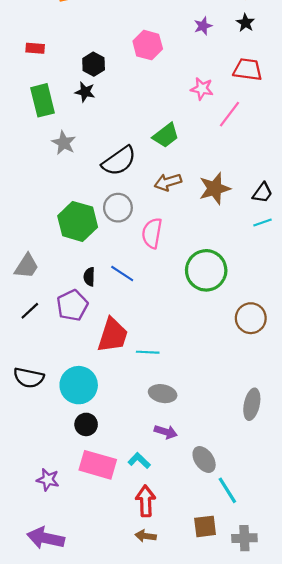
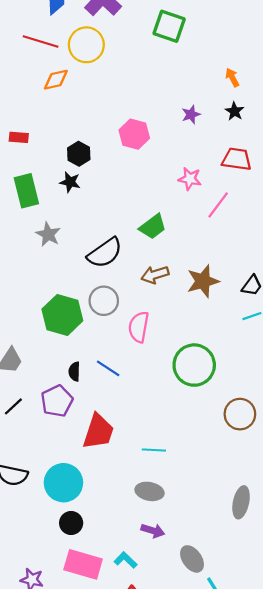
cyan line: (148, 352) -> (154, 450), moved

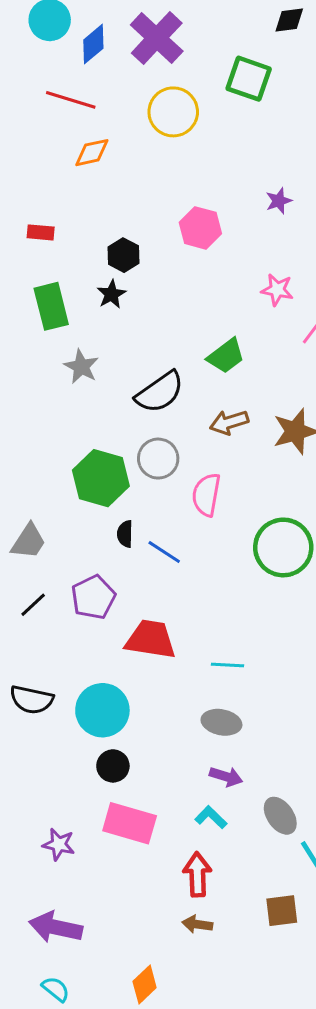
yellow circle: (86, 45) -> (173, 112), moved
black star: (70, 182) -> (111, 294), turned 30
black semicircle: (74, 372) -> (125, 534), moved
red trapezoid: (98, 432) -> (151, 639), turned -99
cyan L-shape: (126, 560) -> (211, 817), moved

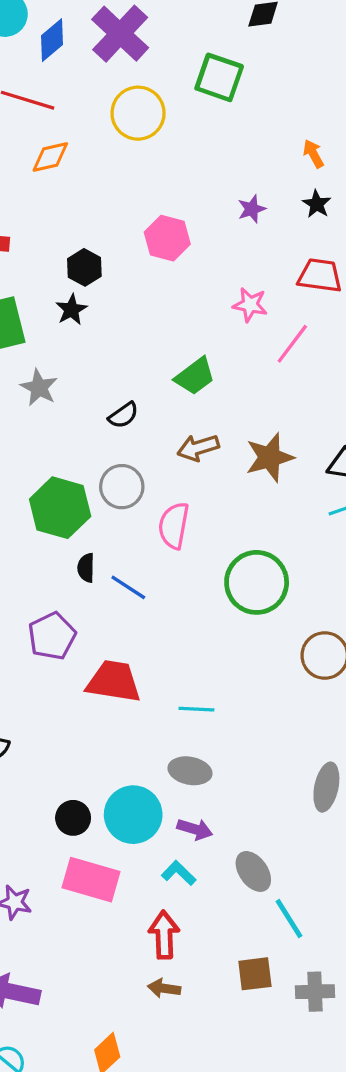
black semicircle: (160, 392) -> (123, 415), size x0.6
cyan circle: (102, 710) -> (133, 815), moved

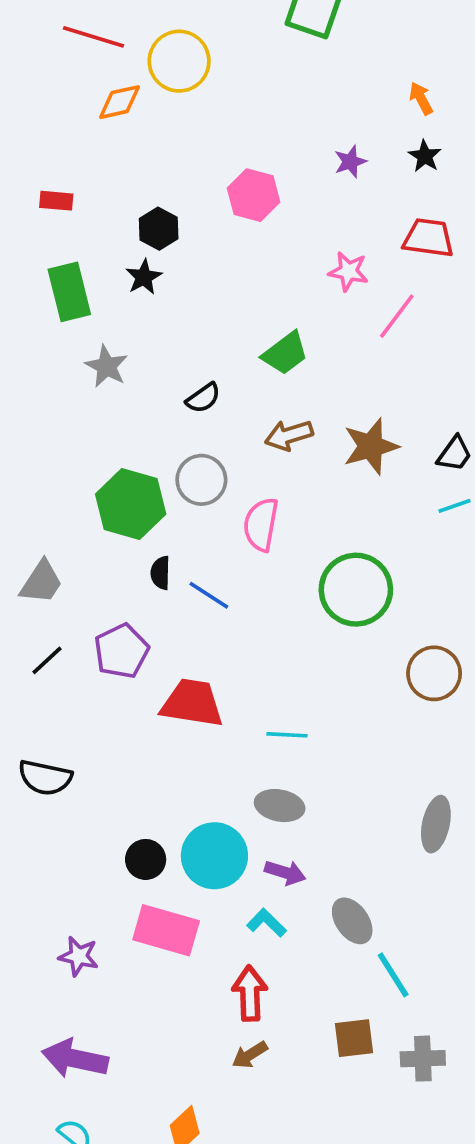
yellow circle: (138, 113) -> (179, 61), moved
brown arrow: (164, 988) -> (250, 1055), turned -40

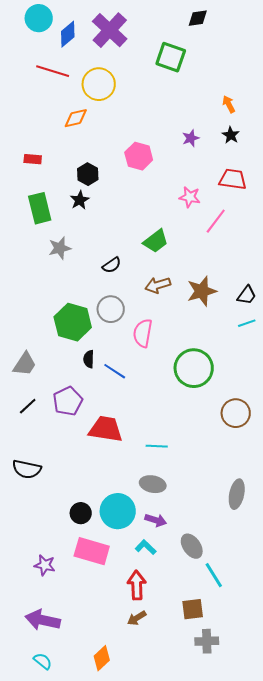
orange diamond: (120, 102) -> (76, 118), moved
gray star: (107, 366) -> (60, 248), turned 30
gray cross: (423, 1059) -> (207, 641), moved

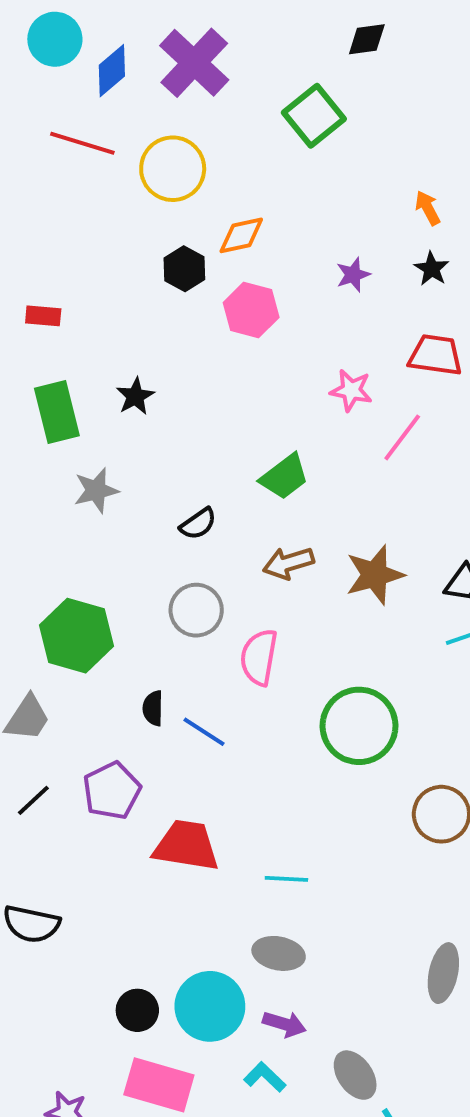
green square: (171, 57) -> (314, 116), turned 32
orange diamond: (76, 118) -> (241, 235), moved
black hexagon: (88, 174) -> (184, 269), moved
green hexagon: (73, 322) -> (77, 636), moved

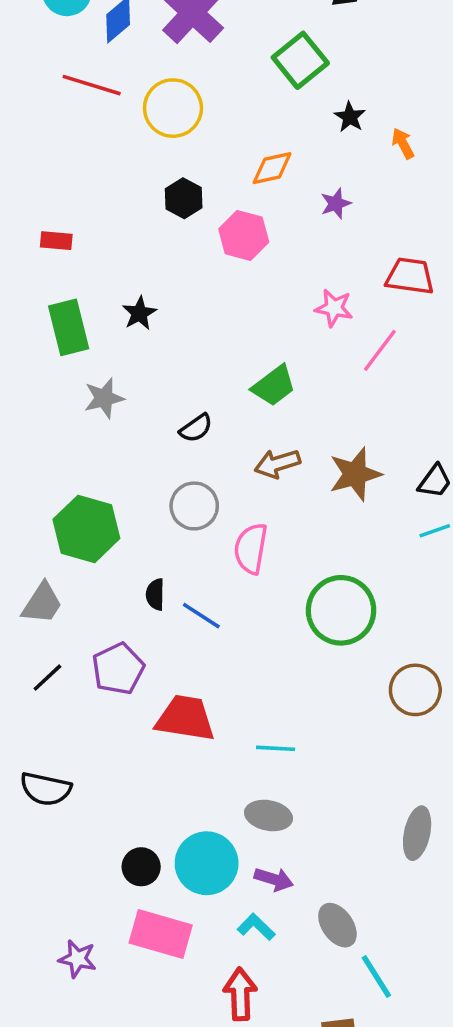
orange diamond: (241, 235) -> (272, 168), moved
black star: (432, 269) -> (350, 117), moved

